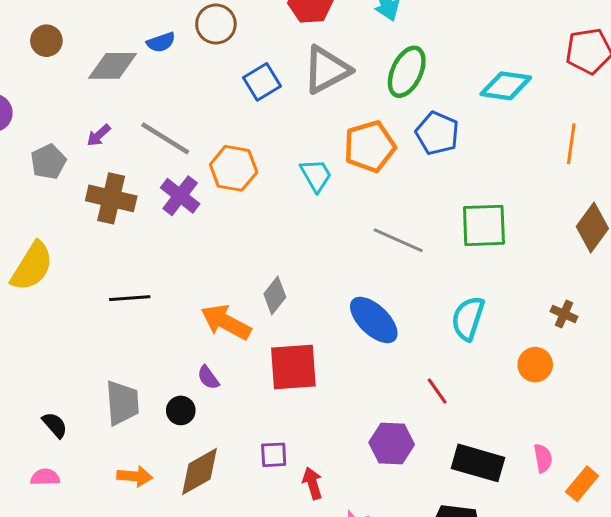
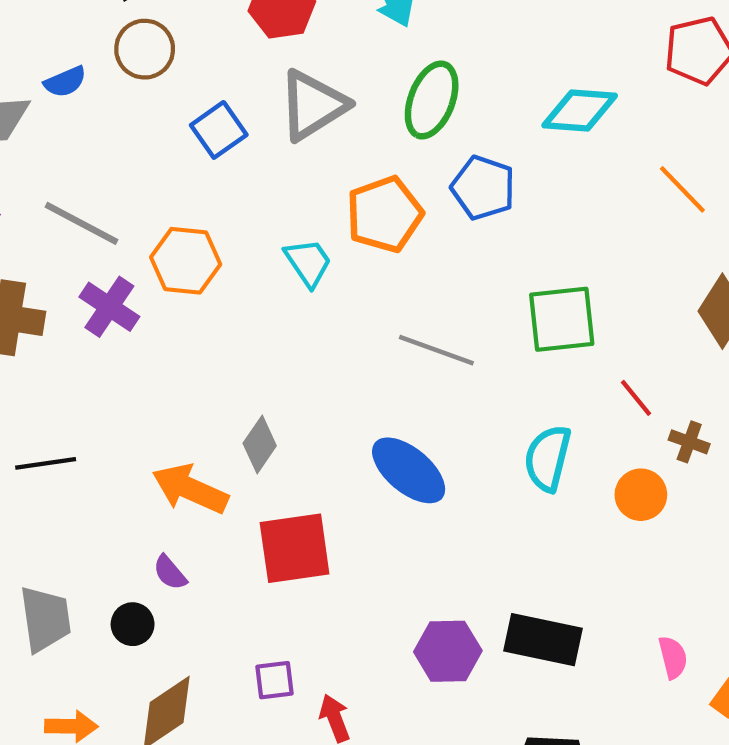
orange line: (571, 144) -> (682, 189), turned -48
orange circle: (535, 365) -> (641, 495), moved
red line: (437, 391) -> (636, 398), moved
black rectangle: (478, 463) -> (543, 640), moved

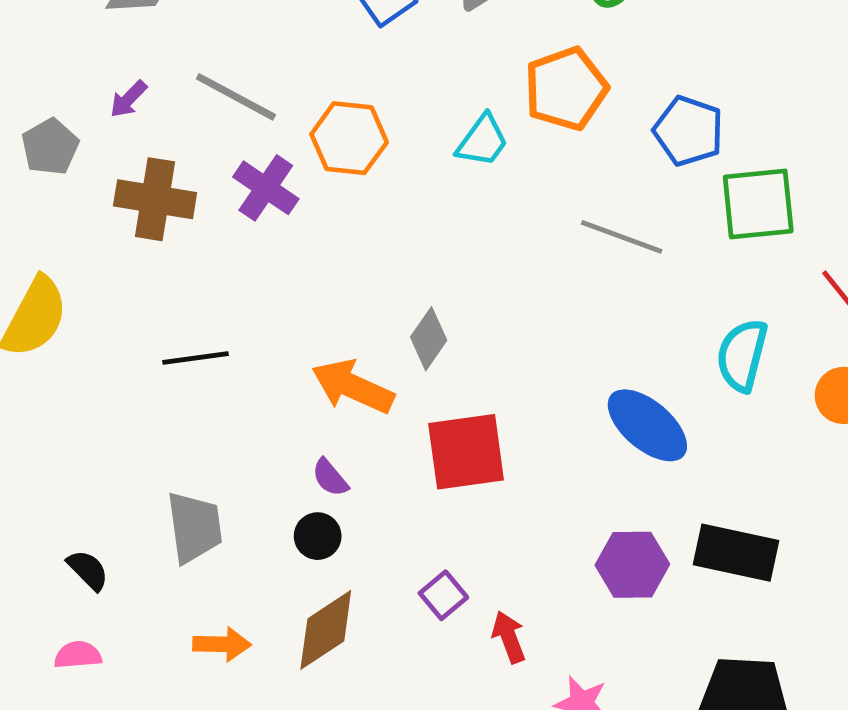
blue pentagon: (483, 188) -> (688, 131), moved
cyan trapezoid: (308, 262) -> (482, 141), turned 70
blue ellipse: (409, 470) -> (647, 425), moved
black circle: (133, 624) -> (318, 536), moved
purple square: (275, 680) -> (443, 595), turned -33

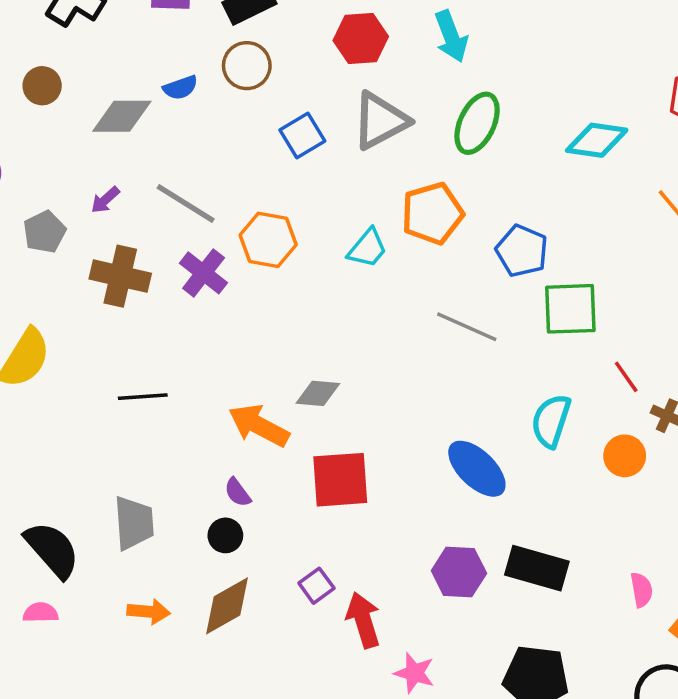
gray diamond: (429, 339) -> (318, 393), turned 57
black semicircle: (88, 570) -> (52, 550), size x1.8
red arrow: (509, 637) -> (363, 620), size x1.4

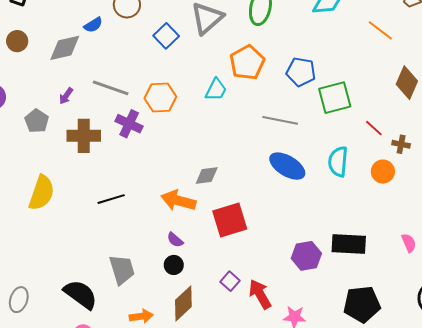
blue ellipse: (477, 469) -> (287, 166), moved

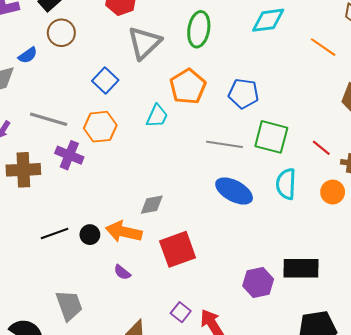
blue square: (166, 36) -> (105, 81), moved
green square: (335, 98) -> (271, 137), moved, turned 32
black circle: (174, 265) -> (90, 235), moved

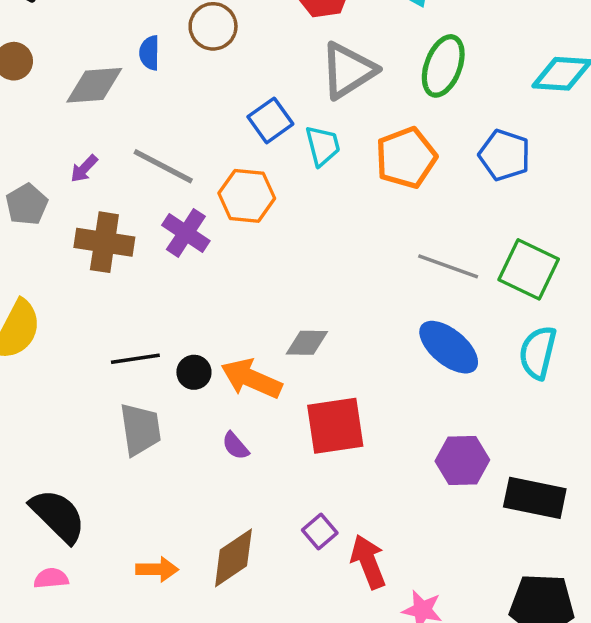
blue semicircle: (28, 55) -> (149, 53), turned 114
blue pentagon: (243, 94) -> (504, 155), moved
cyan trapezoid: (157, 116) -> (323, 146), moved, turned -50
purple hexagon: (258, 282) -> (462, 461), moved
gray trapezoid: (69, 305) -> (140, 429), moved

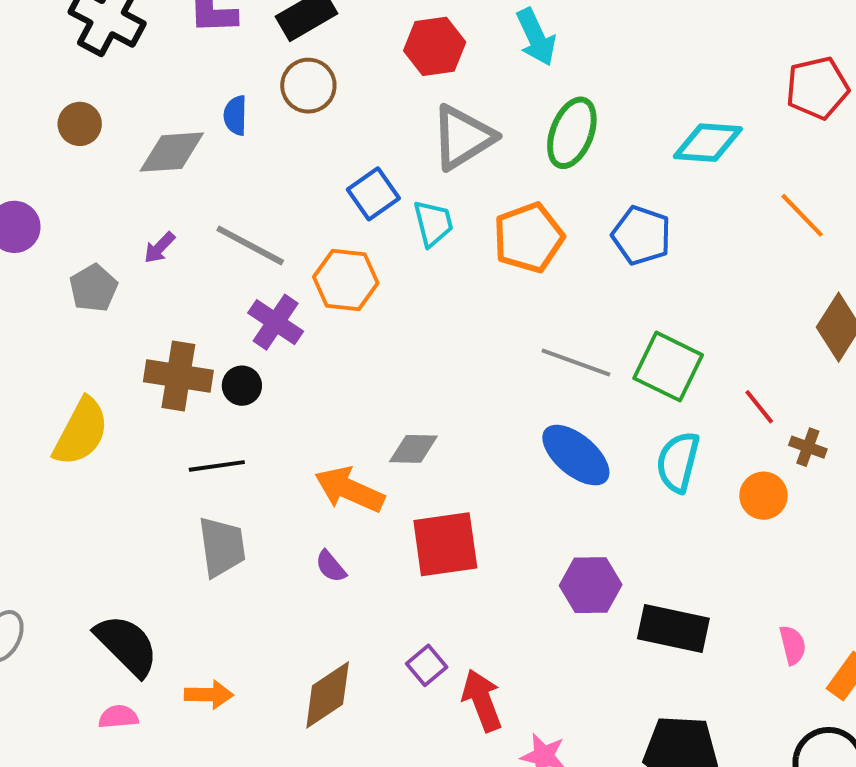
brown cross: (104, 242) -> (178, 376), moved
black circle: (194, 372) -> (242, 386), moved
orange arrow: (157, 569) -> (209, 695), moved

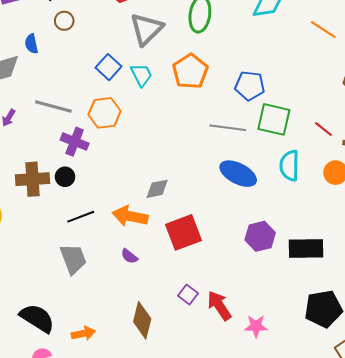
brown circle: (308, 86) -> (64, 21), size x0.7
blue pentagon: (641, 235) -> (250, 86), moved
black line: (217, 466) -> (81, 217), moved
brown diamond: (328, 695) -> (142, 320), turned -30

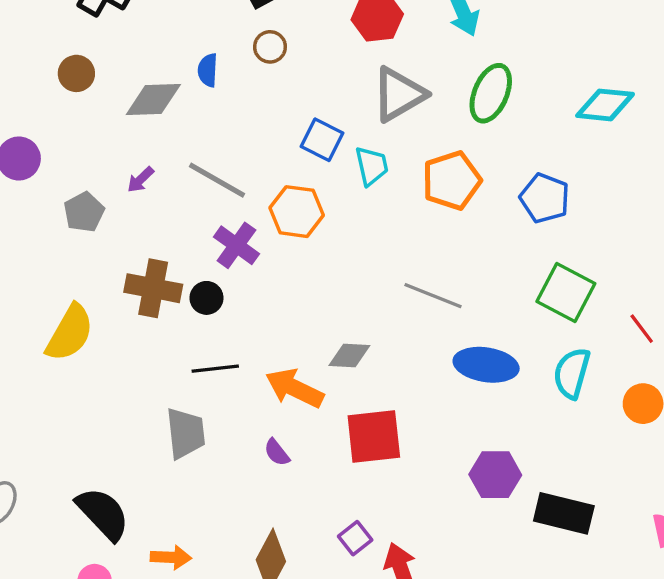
blue square: (109, 67) -> (322, 140), turned -30
blue pentagon: (250, 86) -> (545, 198), moved
gray line: (228, 128) -> (433, 296), moved
blue ellipse: (238, 174) -> (486, 365), turned -33

